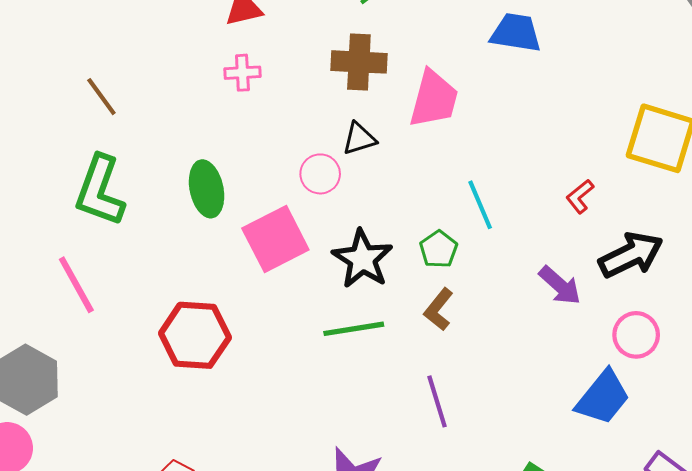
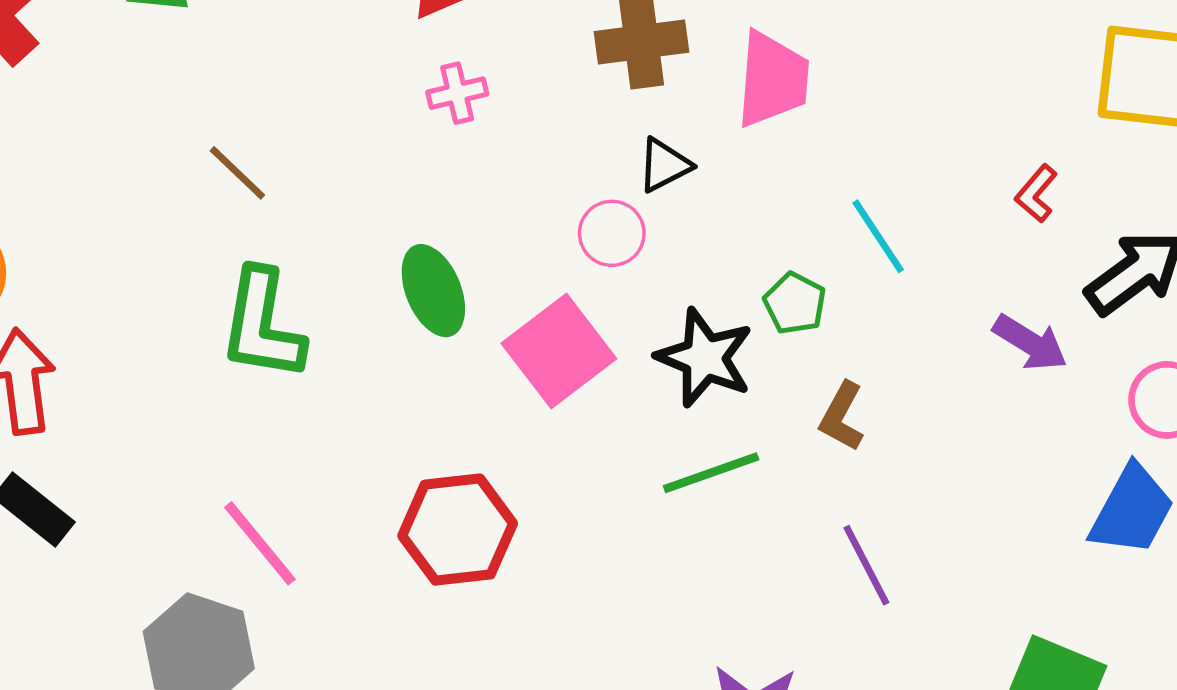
green pentagon: (439, 249) -> (795, 303), moved
pink line: (76, 285) -> (260, 543), moved

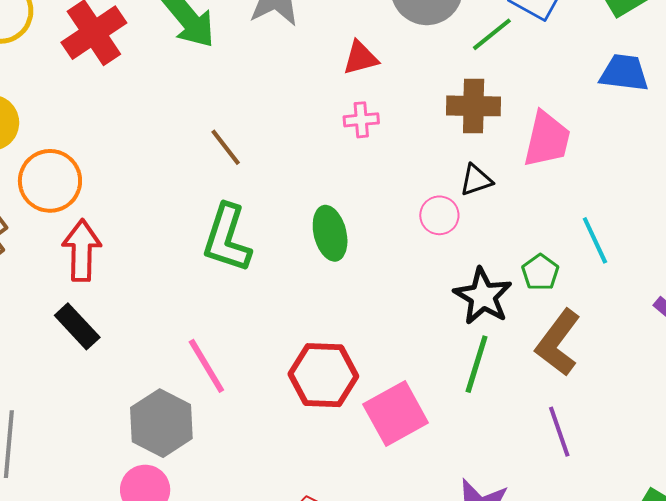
pink square: (559, 351) -> (396, 414), moved
brown L-shape: (842, 417) -> (558, 343), size x1.6
green line: (711, 473) -> (477, 364), turned -62

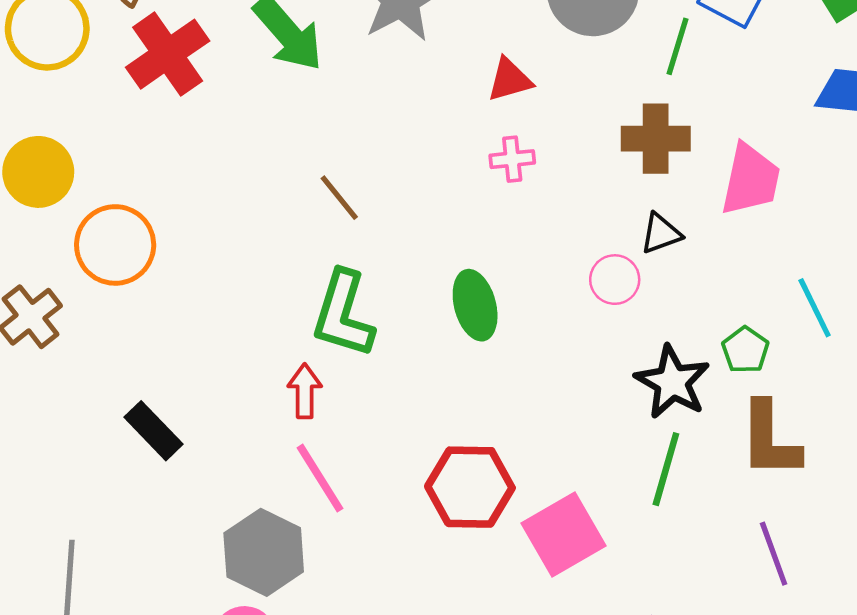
green line: (492, 34) -> (677, 46), turned -33
red arrow: (82, 250) -> (305, 391), moved, size x0.7
brown L-shape: (558, 343) -> (770, 440), turned -36

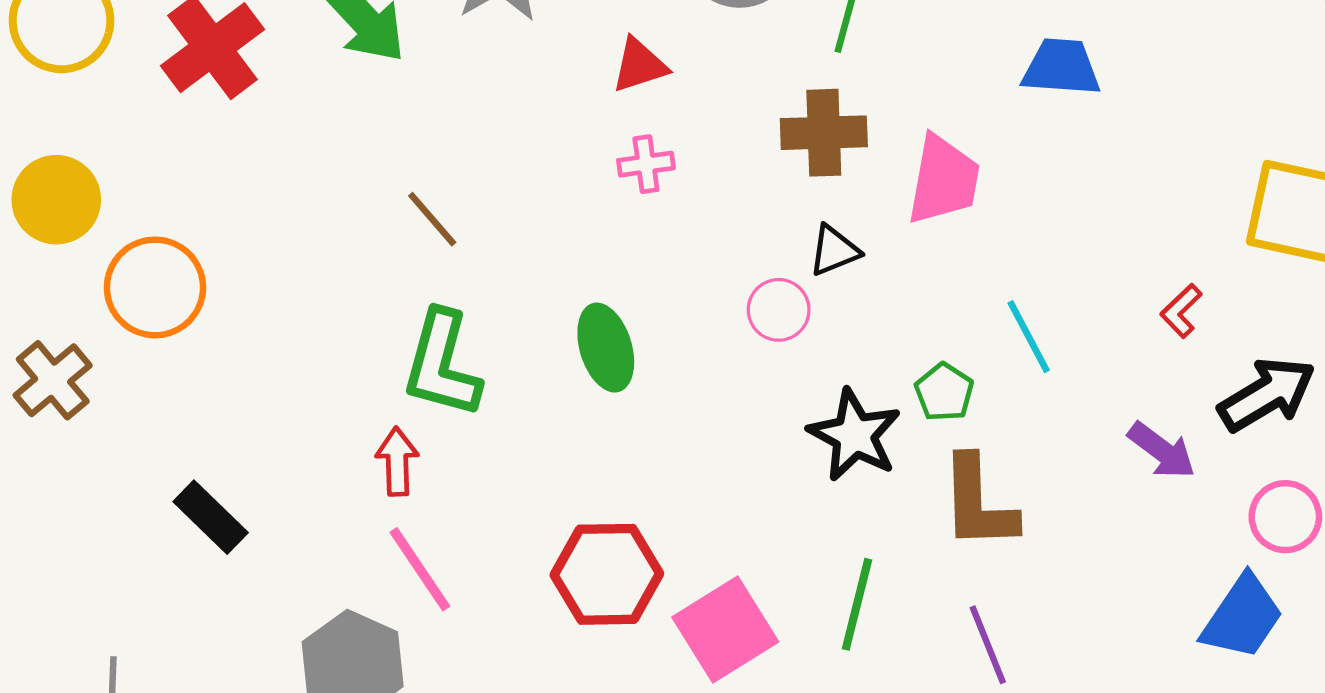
green line: (666, 469) -> (857, 604), moved

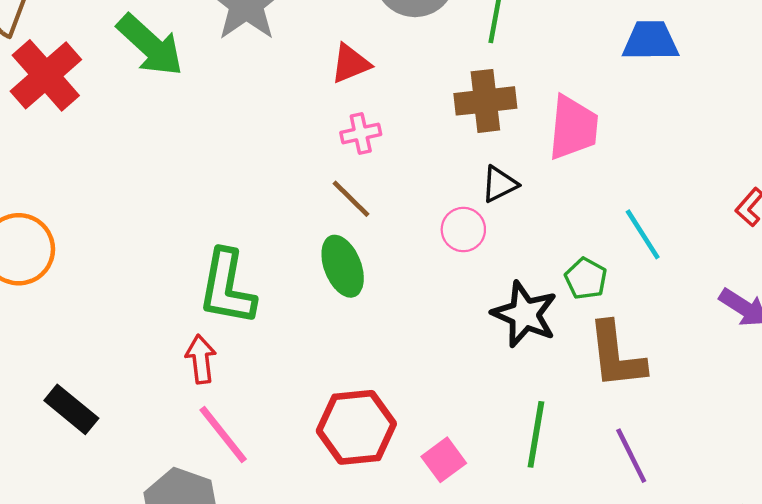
brown line: (432, 219) -> (351, 199), moved
pink square: (725, 629) -> (444, 460), size x0.6

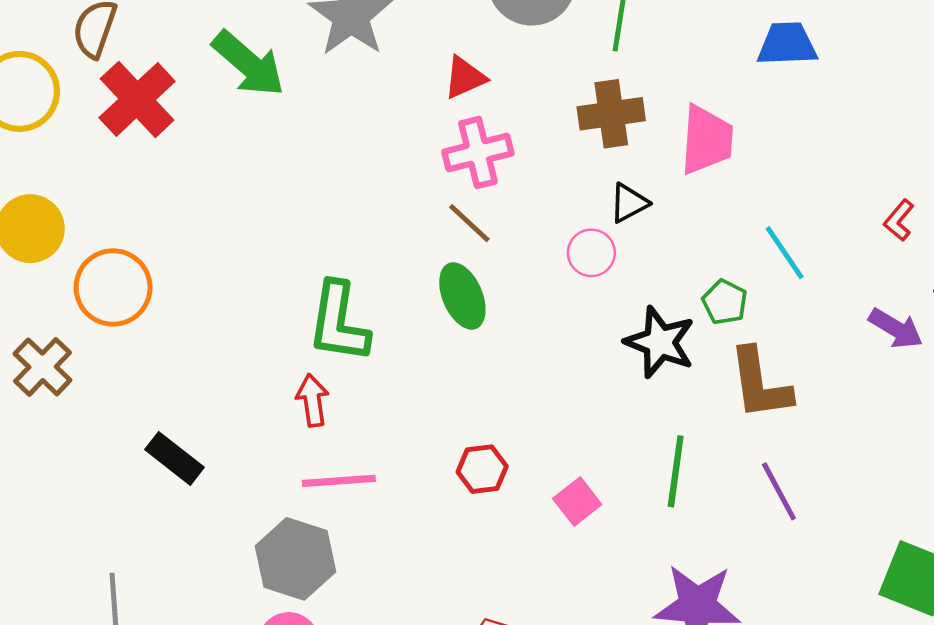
pink cross: (361, 133) -> (478, 153), size x1.6
red hexagon: (356, 427) -> (482, 469), size x0.6
pink line: (223, 435) -> (339, 481), turned -54

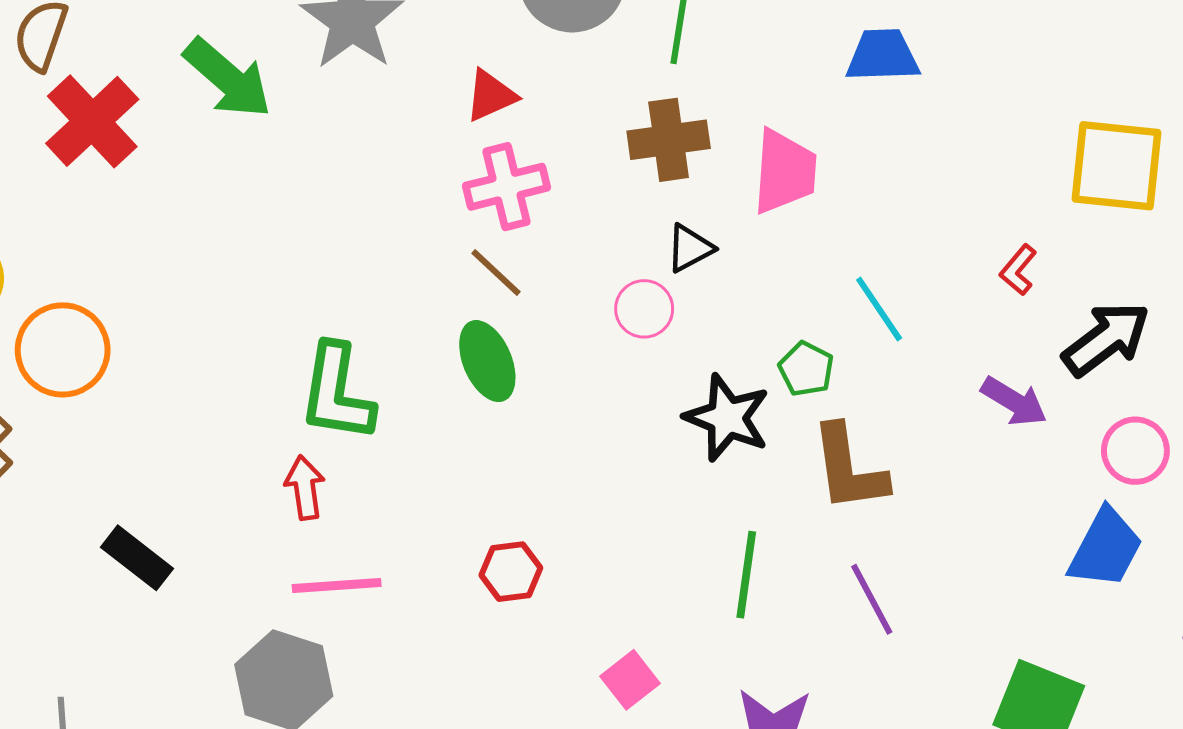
pink square: (577, 501) -> (630, 680), moved

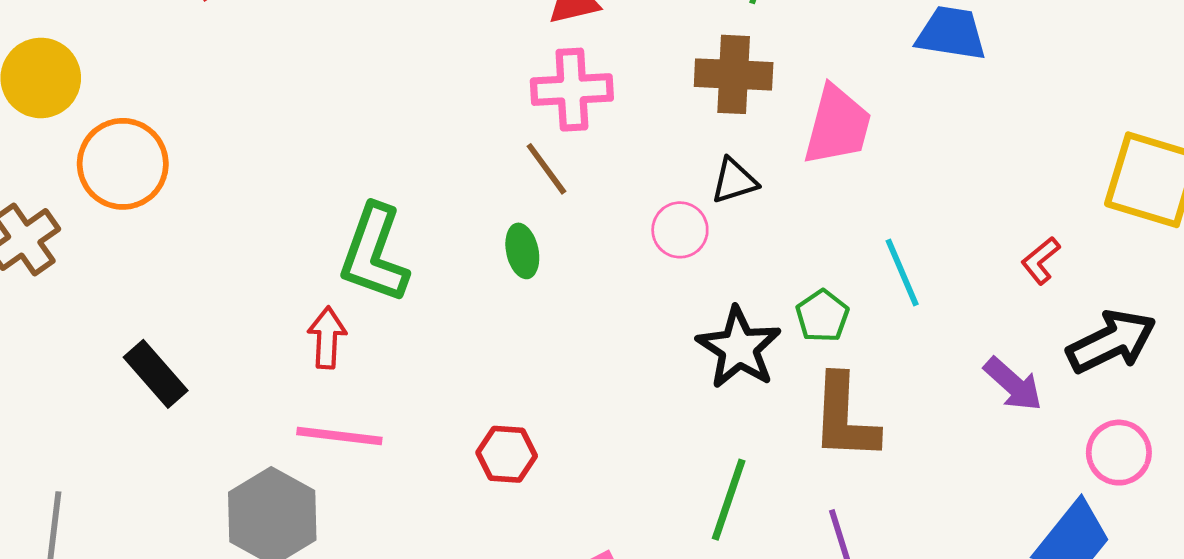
green ellipse: (487, 361) -> (522, 251), size x0.7

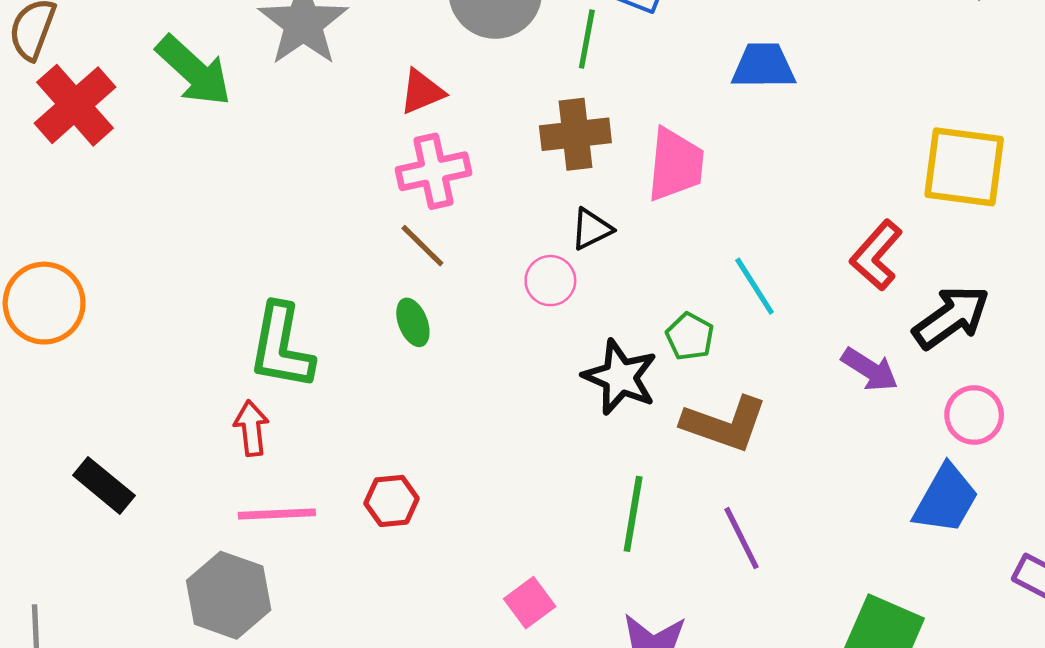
red L-shape: (1041, 261) -> (876, 255), size x1.6
brown L-shape: (845, 418) -> (725, 424), turned -64
red hexagon: (507, 454) -> (392, 501), moved

